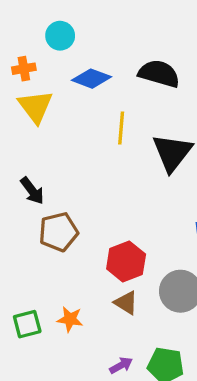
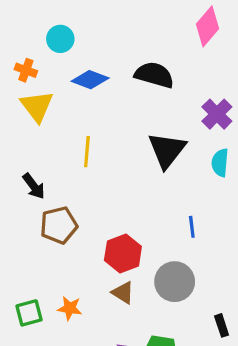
orange cross: (24, 69) -> (26, 70), turned 30
yellow line: (121, 128) -> (87, 152), moved

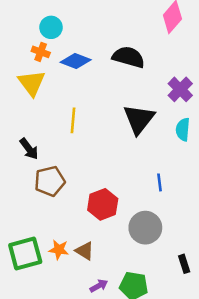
orange cross: (26, 70) -> (41, 52), moved
brown triangle: (123, 293) -> (85, 251), moved
green square: (29, 313) -> (25, 253), size x1.5

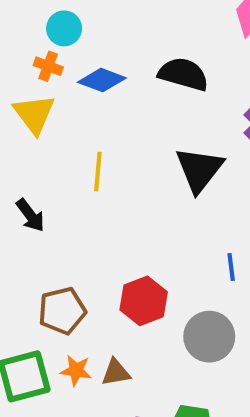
brown pentagon: (50, 181) -> (62, 311), moved
brown triangle: (85, 251) -> (116, 372), turned -42

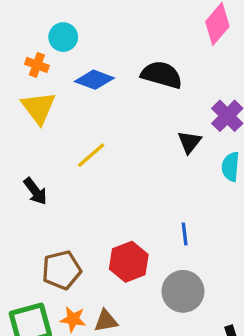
orange cross: (48, 66) -> (37, 65), moved
black triangle: (199, 170) -> (190, 142), moved, size x0.6
yellow line: (98, 172) -> (91, 155), turned 44
blue line: (231, 267) -> (185, 234), moved

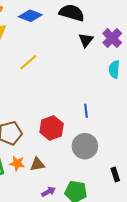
black triangle: (190, 142) -> (86, 40), moved

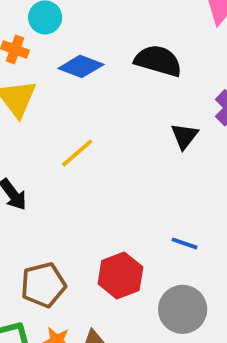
black triangle: (86, 40) -> (184, 136), moved
blue line: (86, 111) -> (184, 243), turned -64

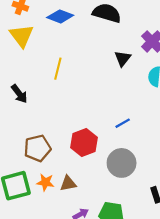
yellow line: (77, 153) -> (58, 69), turned -35
blue line: (184, 243) -> (123, 123), turned -49

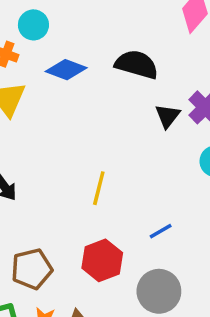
black triangle: (123, 58) -> (168, 116), moved
yellow line: (58, 69) -> (99, 188), moved

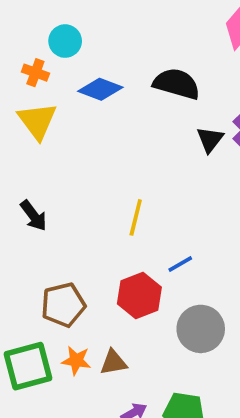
blue line: (161, 231) -> (180, 264), moved

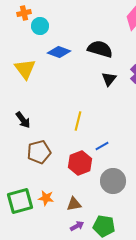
orange cross: (35, 73) -> (24, 13), moved, turned -32
black triangle: (210, 139) -> (109, 79), moved
brown pentagon: (63, 305) -> (39, 152), moved
brown triangle: (113, 362) -> (74, 204), moved

